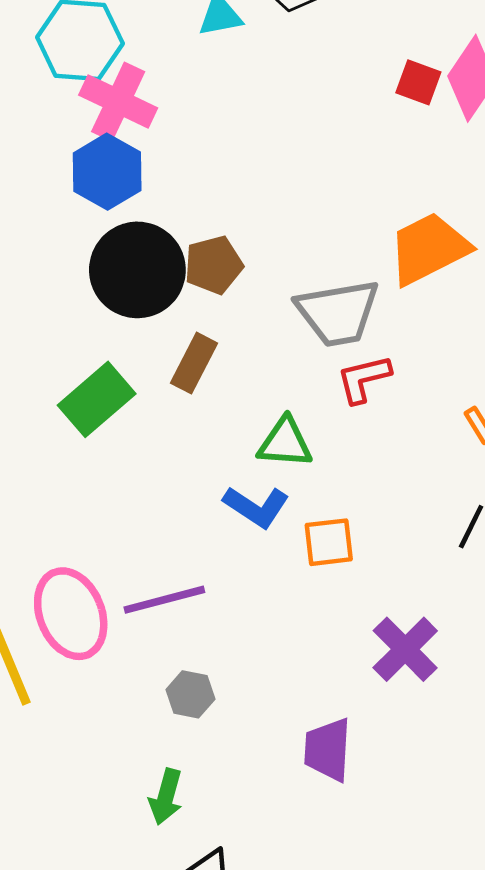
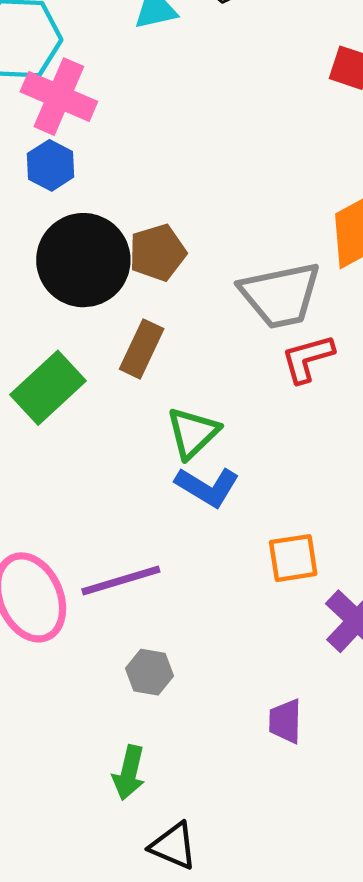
blue hexagon: (107, 172) -> (51, 165), size x0.7
green triangle: (285, 443) -> (193, 433), moved, turned -46
orange square: (329, 542) -> (293, 558), moved
purple trapezoid: (328, 750) -> (285, 721), size x0.7

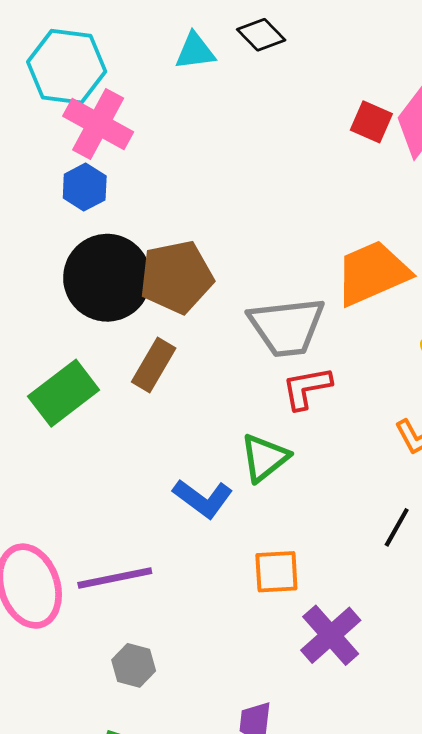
brown pentagon: (157, 253) -> (176, 277), size x1.4
green triangle: (193, 433) -> (264, 458), moved

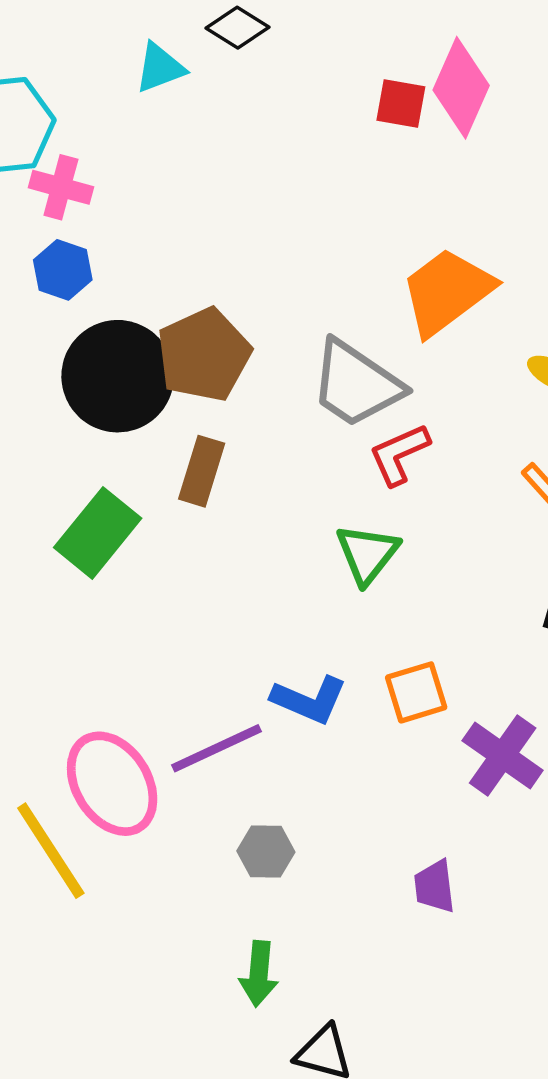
pink cross: (98, 124) -> (61, 187), size x0.7
gray trapezoid: (287, 327) -> (356, 384), turned 54
blue L-shape: (203, 498) -> (309, 700), moved

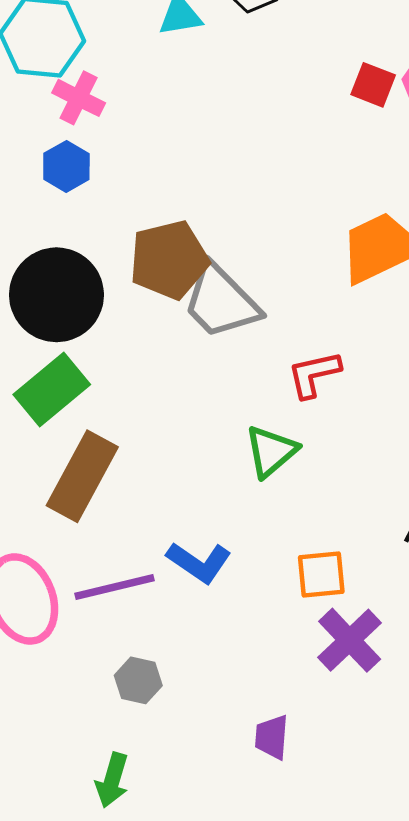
black circle: (118, 376) -> (56, 295), moved
gray trapezoid: (356, 384) -> (221, 301), moved
brown rectangle: (202, 471) -> (82, 476), moved, size x1.5
orange square: (416, 692) -> (321, 574), moved

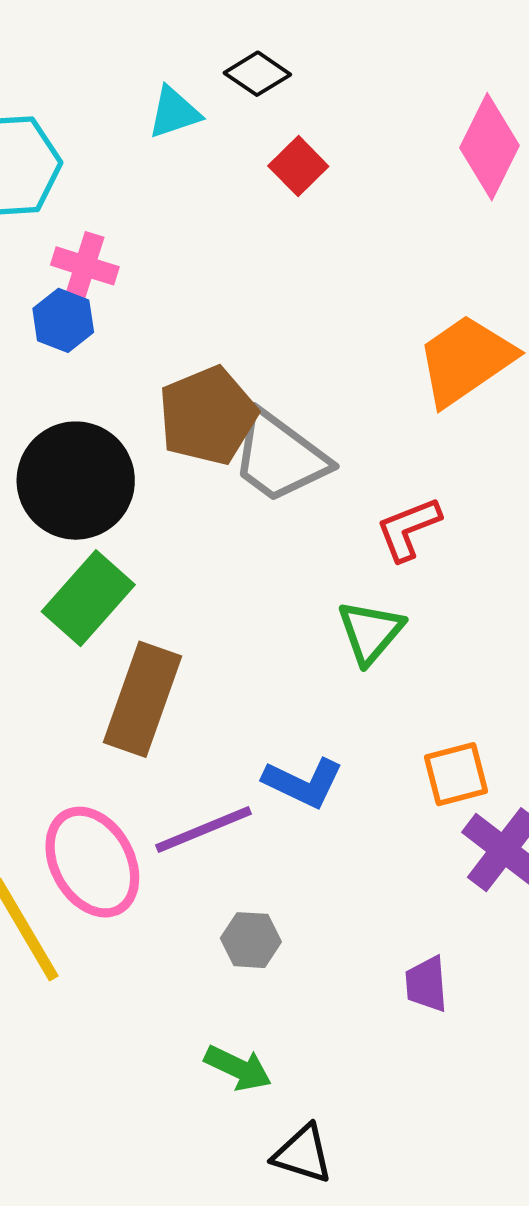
red square: (373, 85) -> (298, 166), moved, turned 33
pink cross: (79, 98) -> (85, 266), moved
green arrow: (112, 780) -> (238, 1068), turned -72

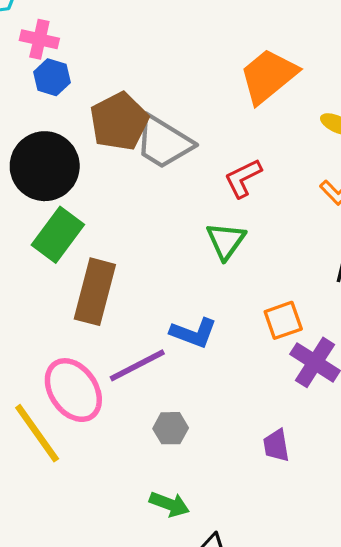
blue hexagon: (63, 320) -> (52, 77), moved

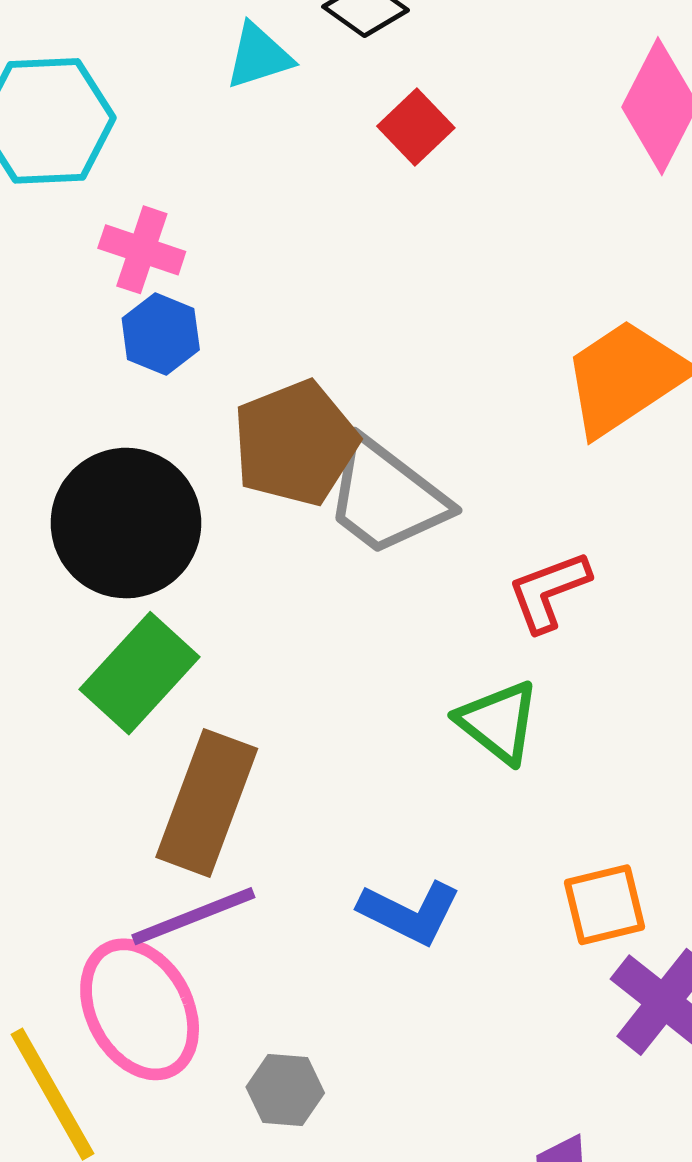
green triangle: (226, 241) -> (498, 722), turned -33
purple line: (137, 365) -> (193, 916), moved
gray hexagon: (171, 428) -> (285, 1090), moved

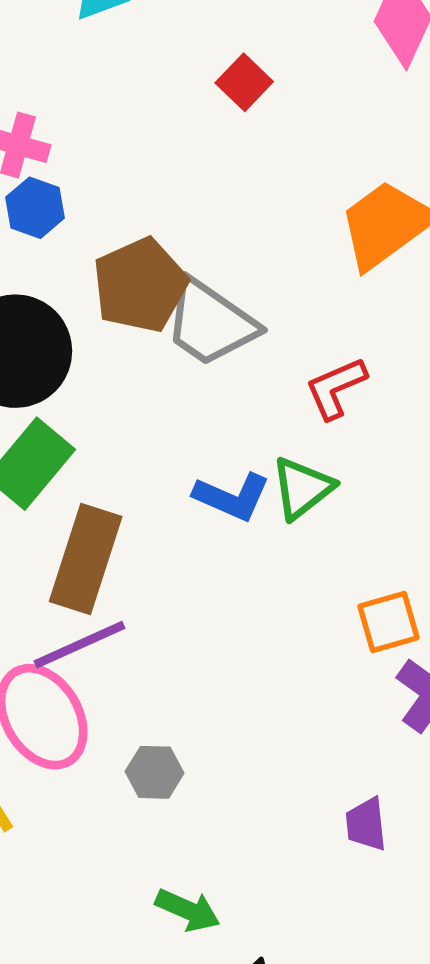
red square: (416, 127) -> (244, 82), moved
green triangle: (498, 722) -> (302, 488), turned 46
blue L-shape: (410, 912) -> (232, 497), moved

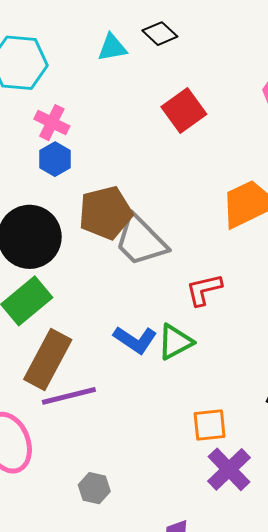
red square: (244, 82) -> (184, 111), size x1.4
purple line: (80, 645) -> (69, 396), moved
gray hexagon: (155, 772) -> (94, 488), moved

